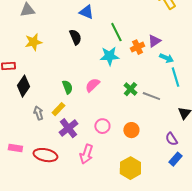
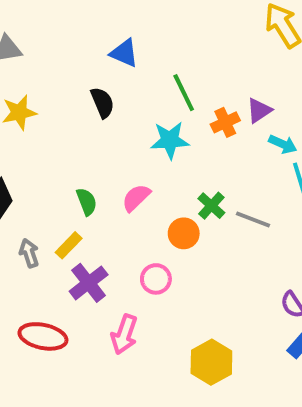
orange circle: (131, 130) -> (184, 233), moved

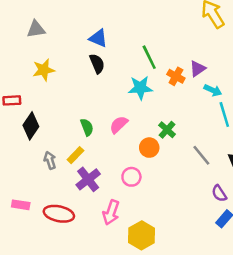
blue triangle: (124, 53) -> (98, 38), moved
orange cross: (225, 122) -> (176, 76), turned -36
gray line: (253, 219) -> (201, 155), moved, turned 30
yellow hexagon: (211, 362) -> (142, 235), moved

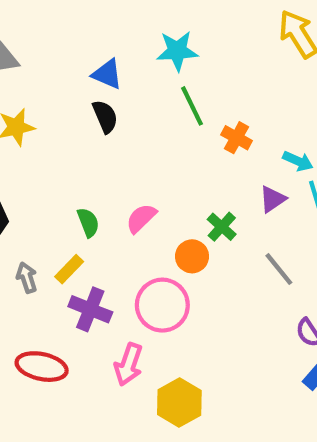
purple triangle: (198, 69) -> (273, 199), moved
cyan star: (140, 88) -> (177, 51), moved
pink circle: (131, 177) -> (162, 305), size x1.6
purple cross: (88, 179) -> (90, 309), turned -30

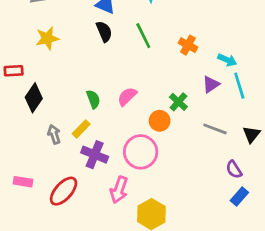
green line: (192, 106) -> (143, 36), moved
gray line: (279, 269) -> (215, 129), turned -30
red ellipse: (42, 367) -> (64, 191), turned -60

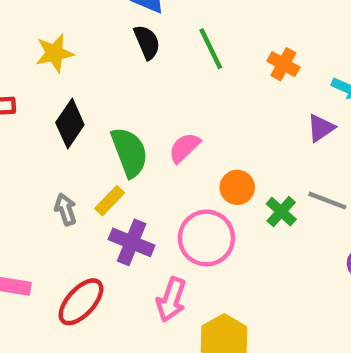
black diamond: (34, 98) -> (70, 124), moved
green semicircle: (93, 99) -> (129, 152), size x1.6
green cross: (178, 102) -> (281, 212), moved

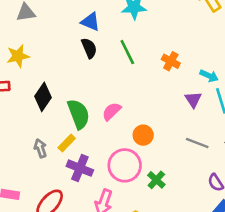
yellow star: (55, 53) -> (18, 56), moved
purple triangle: (321, 128) -> (193, 100), turned -30
green cross: (281, 212) -> (156, 180), moved

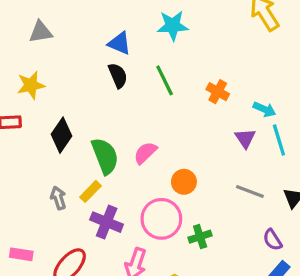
green cross: (156, 180) -> (200, 237), turned 30

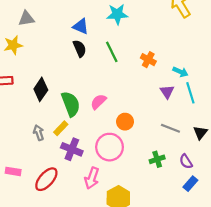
yellow star: (31, 85) -> (13, 45), moved
green cross: (200, 237) -> (157, 159), moved

